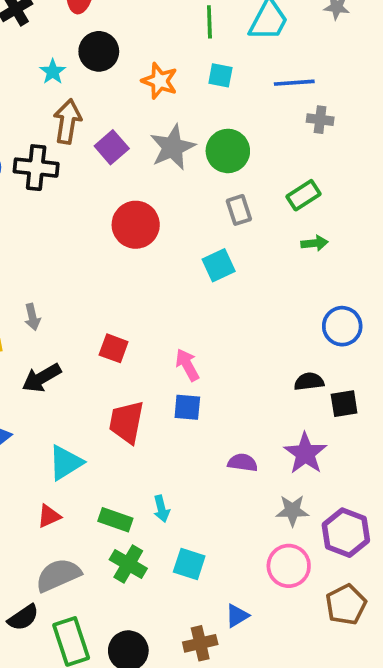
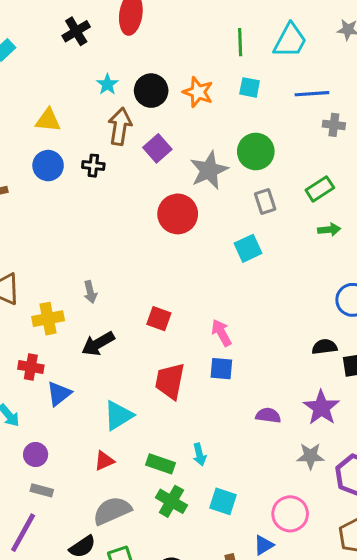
black circle: (99, 51) -> (151, 91), moved
gray star: (173, 147) -> (209, 170), moved
black cross: (36, 168) -> (93, 166), size x0.6
pink circle: (289, 566) -> (290, 514), moved

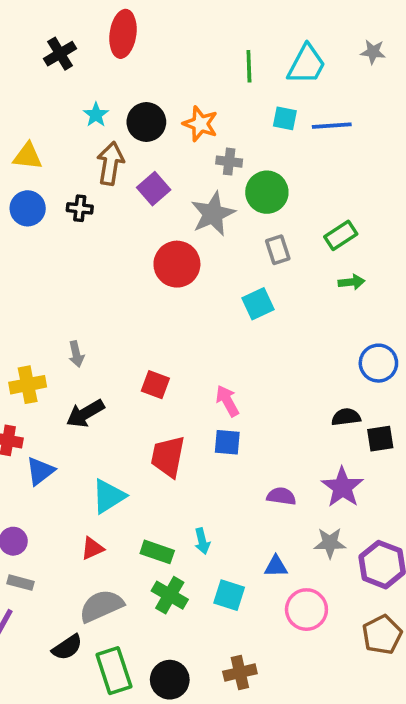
cyan square: (250, 87) -> (285, 118), moved
gray cross: (334, 125) -> (229, 162), moved
blue triangle: (264, 545) -> (276, 566), moved, turned 30

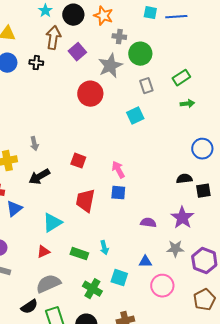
green cross: (170, 595) -> (92, 289), moved

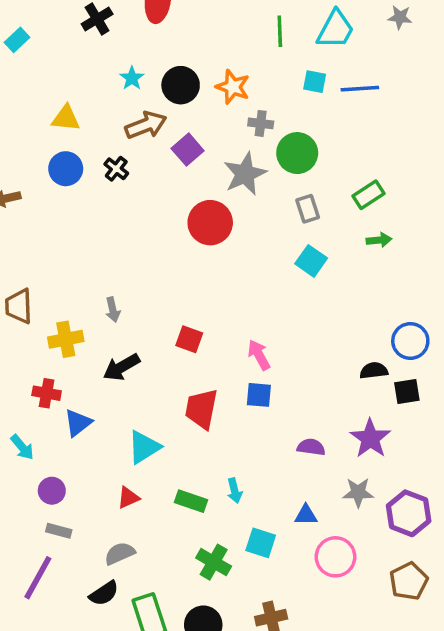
brown arrow: (53, 38) -> (146, 125), turned 60
black cross: (36, 63) -> (116, 169), turned 32
cyan square: (135, 116) -> (311, 261), moved, turned -30
blue circle: (202, 149) -> (410, 341), moved
gray semicircle: (48, 284) -> (120, 553), moved, size x0.7

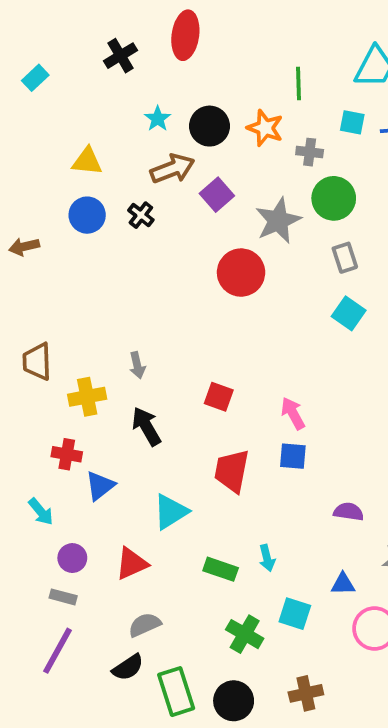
green line: (280, 31) -> (298, 83), moved
gray cross: (261, 123) -> (310, 152), moved
black arrow: (121, 367) -> (146, 426), turned 90
red triangle: (128, 498) -> (132, 564), moved, size x1.4
gray rectangle: (59, 531) -> (63, 597), moved

